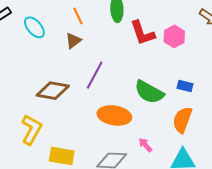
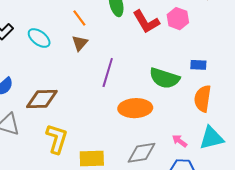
brown diamond: (53, 91) -> (42, 99), moved
pink arrow: (145, 145) -> (180, 141), moved

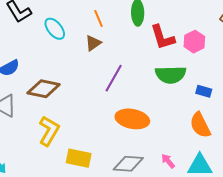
green semicircle: (165, 78) -> (171, 75), moved, turned -32
orange semicircle: (203, 99) -> (200, 125), turned -48

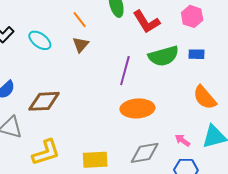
pink hexagon: (194, 42) -> (192, 16), moved
purple line: (114, 78) -> (125, 71), moved
blue rectangle: (204, 91) -> (197, 54), moved
yellow L-shape: (49, 131) -> (46, 152), moved, turned 56

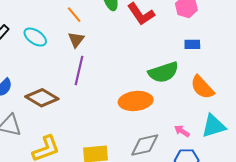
green semicircle: (164, 56) -> (163, 72), moved
purple line: (125, 71) -> (79, 71), moved
brown diamond: (44, 101) -> (42, 98), turned 36

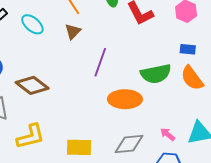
purple line: (79, 71) -> (100, 62), moved
orange semicircle: (202, 87) -> (192, 78), moved

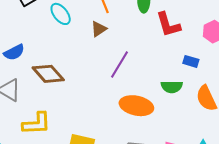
blue rectangle: (188, 49) -> (191, 61), moved
green semicircle: (156, 74) -> (172, 87), size x0.7

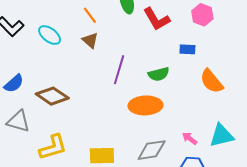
brown triangle: (99, 29) -> (90, 40), turned -30
green semicircle: (172, 87) -> (159, 74), moved

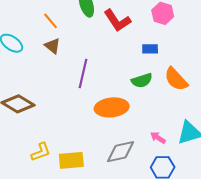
green semicircle: (159, 74) -> (142, 80), moved
yellow L-shape: (53, 147) -> (41, 152), moved, size x0.7

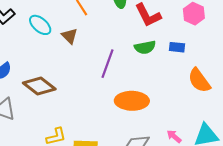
brown triangle: (52, 46) -> (70, 36), moved
green semicircle: (142, 80) -> (145, 47), moved

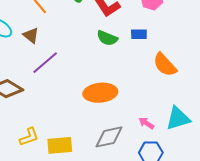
green semicircle: (145, 47) -> (107, 38), turned 40
purple line: (108, 64) -> (45, 63), moved, turned 36

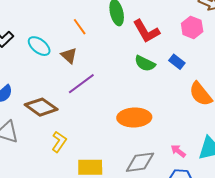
blue rectangle: (139, 34) -> (177, 62), turned 35
yellow L-shape: (29, 137) -> (59, 142), moved, turned -40

